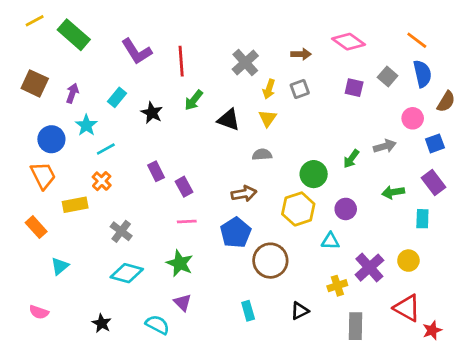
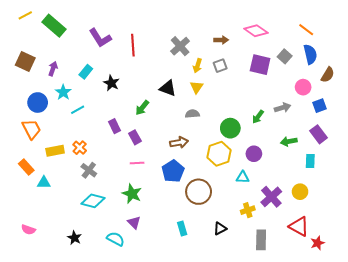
purple square: (354, 88) -> (260, 65), size x1.5
green arrow: (194, 100) -> (142, 108), moved
orange cross: (102, 181) -> (80, 148), moved
cyan triangle: (60, 266) -> (44, 182), moved, turned 40

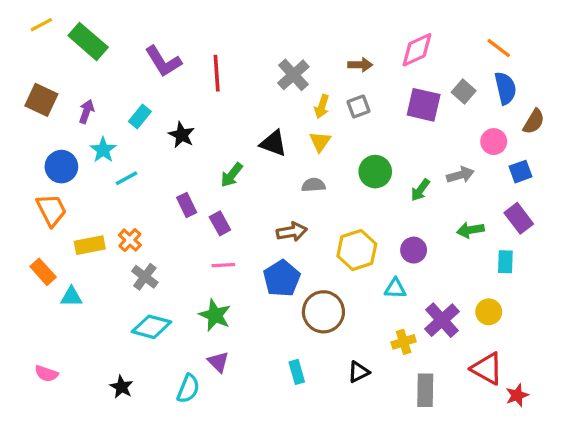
pink diamond: (256, 31) -> (417, 50), turned -60
green circle: (230, 128) -> (375, 172), moved
cyan semicircle: (116, 239) -> (188, 389), turned 84

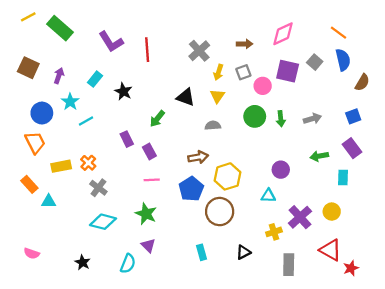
pink circle: (494, 142) -> (263, 86), moved
green arrow: (420, 190) -> (281, 119), moved, turned -42
yellow hexagon: (357, 250) -> (228, 176), moved

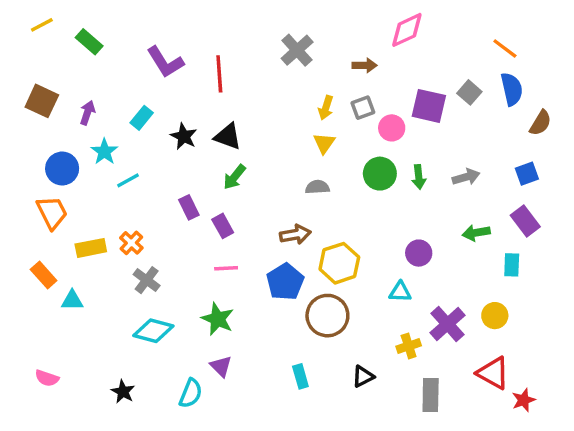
green rectangle: (60, 28) -> (89, 42), size x0.7
pink diamond: (283, 34) -> (407, 30), moved
gray cross: (199, 51) -> (297, 50), moved
black triangle: (186, 97) -> (228, 136), moved

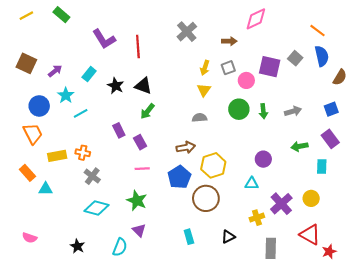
green rectangle: (89, 42) -> (61, 15), moved
purple arrow: (87, 113) -> (55, 71), turned 32
orange cross: (131, 243) -> (83, 153), turned -32

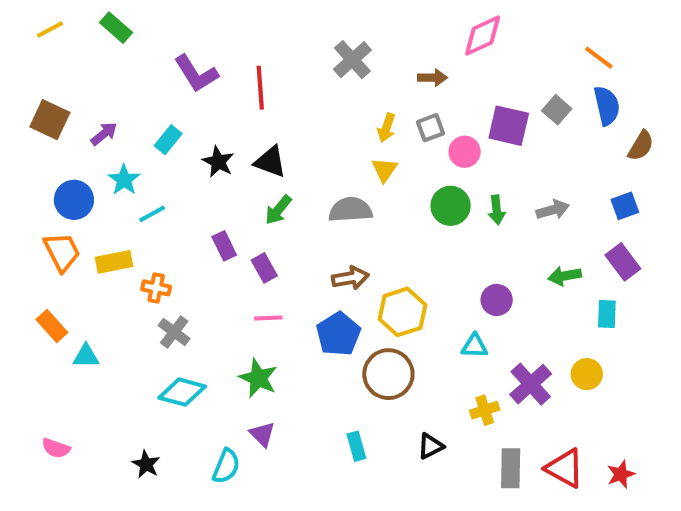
gray semicircle: (200, 118) -> (350, 210), moved, size x1.5
yellow rectangle: (57, 156) -> (114, 262), moved
red triangle: (310, 235) -> (565, 468), moved

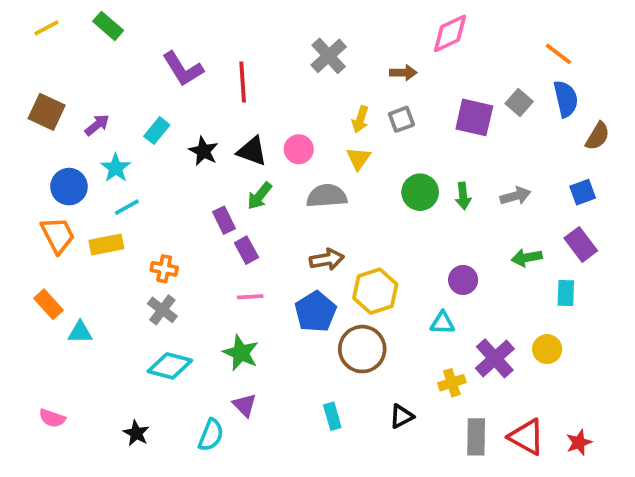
pink circle: (465, 152) -> (299, 149), moved
cyan line: (152, 214) -> (127, 207), moved
purple rectangle: (224, 246) -> (224, 220), moved
orange cross: (156, 288) -> (164, 269), moved

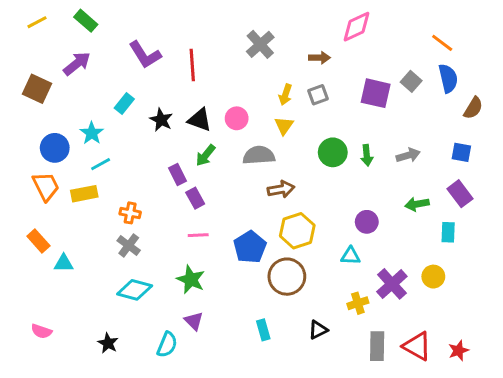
purple arrow: (97, 125) -> (77, 64), moved, size x1.4
blue square: (583, 192) -> (461, 152), turned 30
brown arrow: (327, 259) -> (281, 189), moved

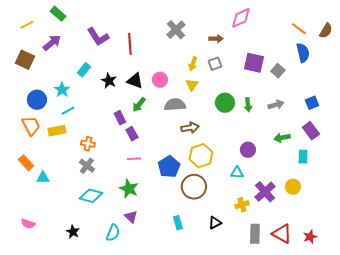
yellow line: (37, 22) -> (27, 25), moved
gray square: (411, 81) -> (278, 71), moved
brown semicircle: (473, 108) -> (326, 31), moved
blue square: (461, 152) -> (312, 103), turned -32

